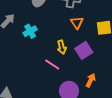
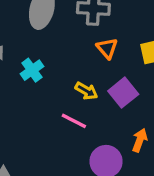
yellow arrow: (62, 47) -> (86, 91), turned -40

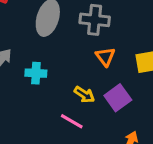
cyan cross: (32, 70) -> (36, 73), turned 36

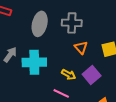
cyan cross: (36, 73) -> (34, 62), size x1.6

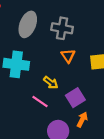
purple square: (92, 75) -> (75, 98), moved

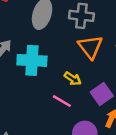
orange triangle: (68, 56) -> (90, 47), size x1.5

